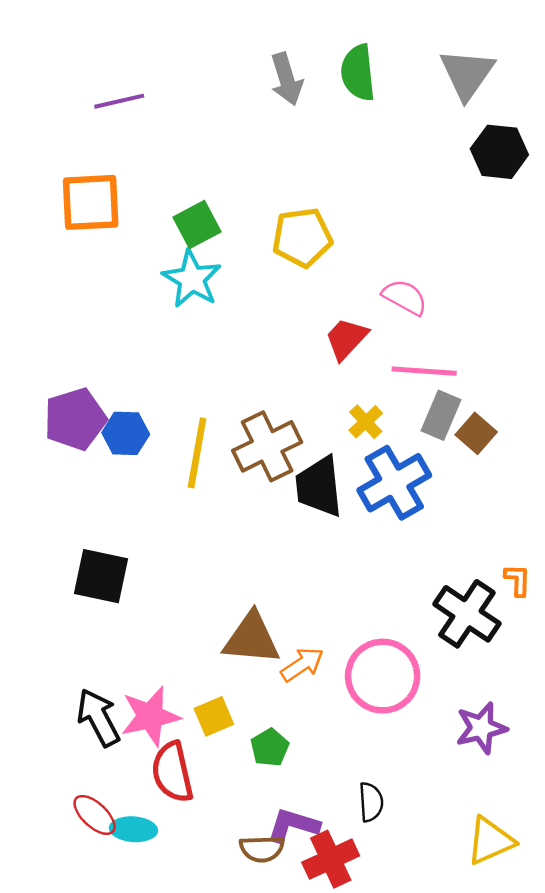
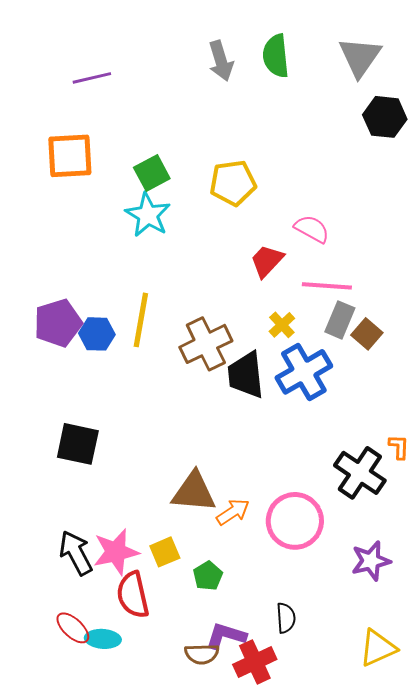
yellow line: (197, 453) -> (141, 320), moved

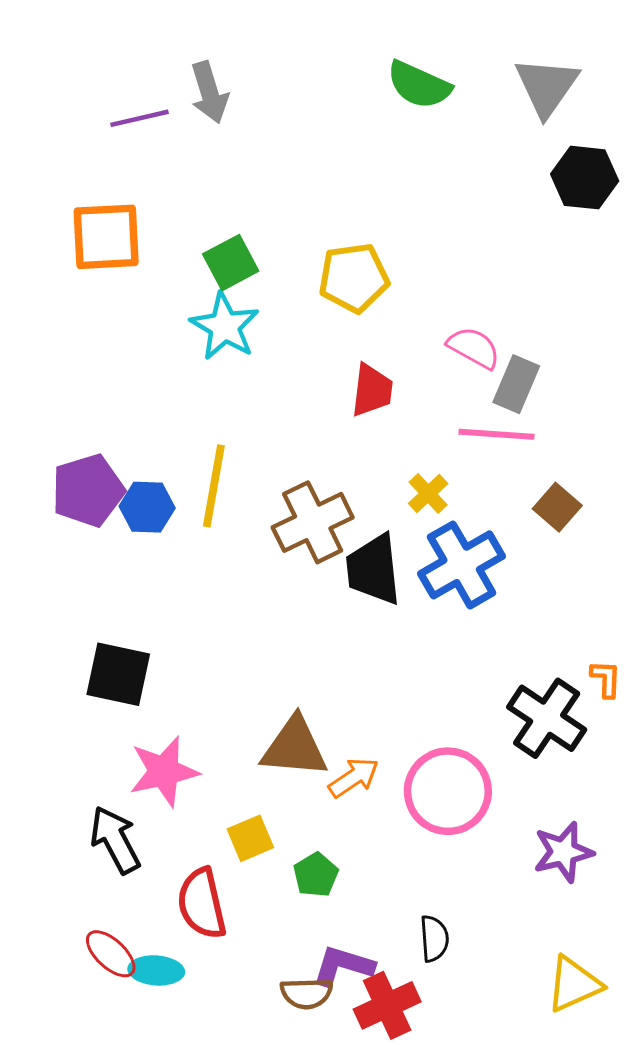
green semicircle: (276, 56) -> (419, 85), turned -60
gray arrow: (221, 61) -> (209, 92), moved
red trapezoid: (267, 261) -> (372, 390), moved, turned 144
gray rectangle: (340, 320) -> (516, 384), moved
pink star: (116, 552) -> (164, 771), moved

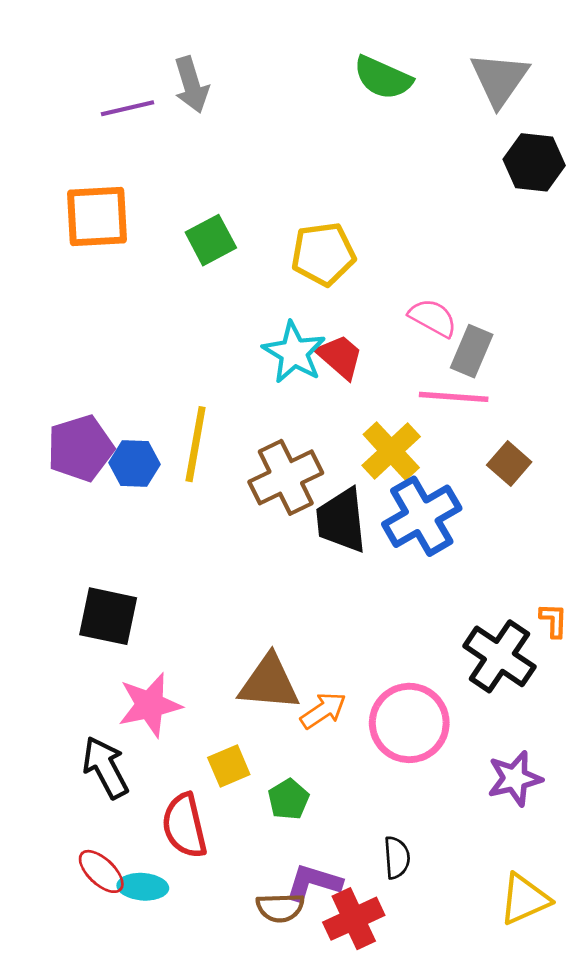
cyan star: (225, 326) -> (294, 352), moved
red trapezoid: (372, 390) -> (340, 357), turned -56
yellow cross: (428, 494) -> (391, 451), size x1.6

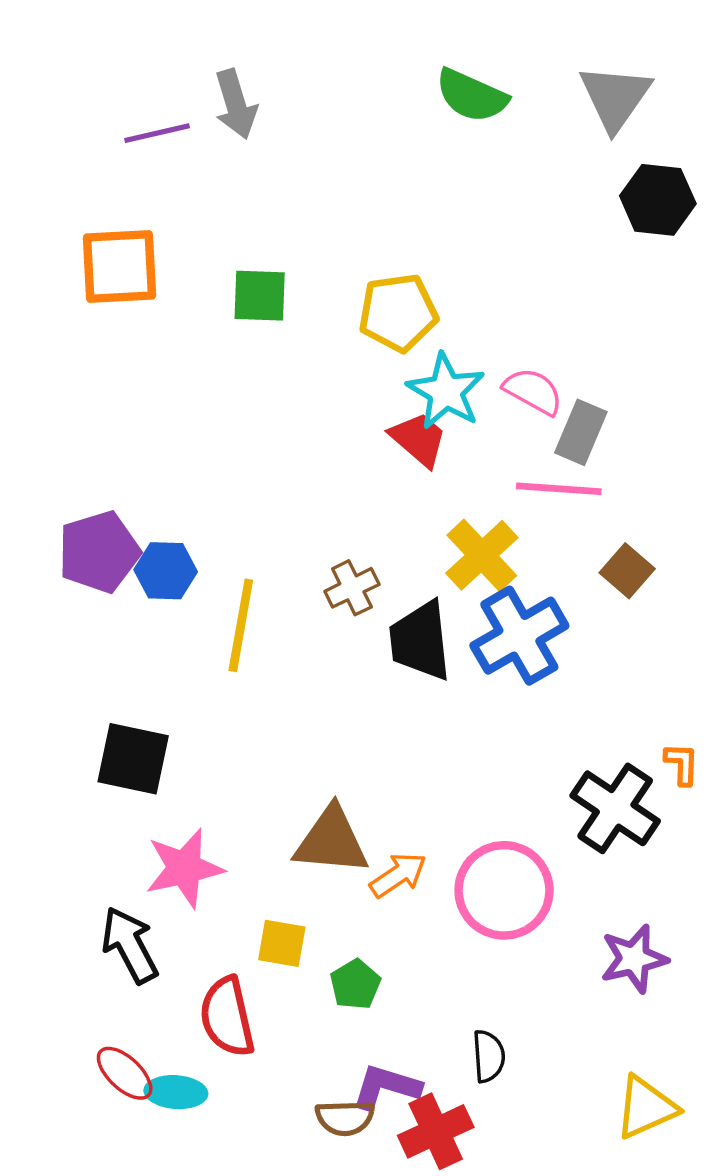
green square: (211, 240) -> (260, 296), turned 30
cyan star: (294, 352) -> (446, 391), moved
yellow line: (196, 444) -> (241, 625), moved
brown cross: (286, 477) -> (352, 588), size x0.6
yellow square: (229, 766) -> (282, 943), turned 33

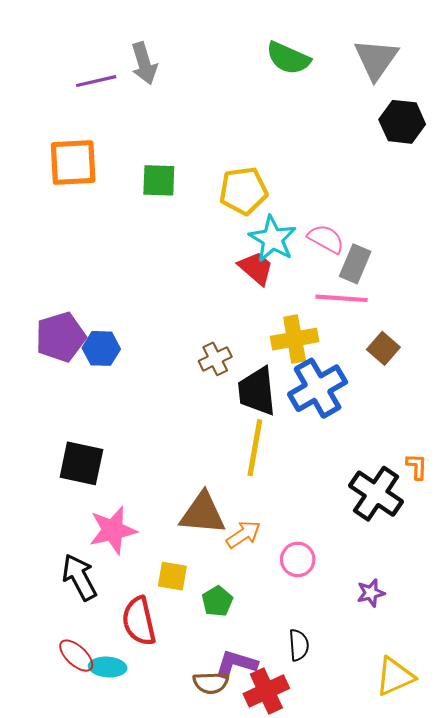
yellow cross: (482, 555) -> (295, 339), turned 33
yellow line: (241, 625) -> (255, 448), moved
pink circle: (504, 890) -> (298, 559), moved, size x0.6
purple star: (634, 959) -> (371, 593), moved, size x0.7

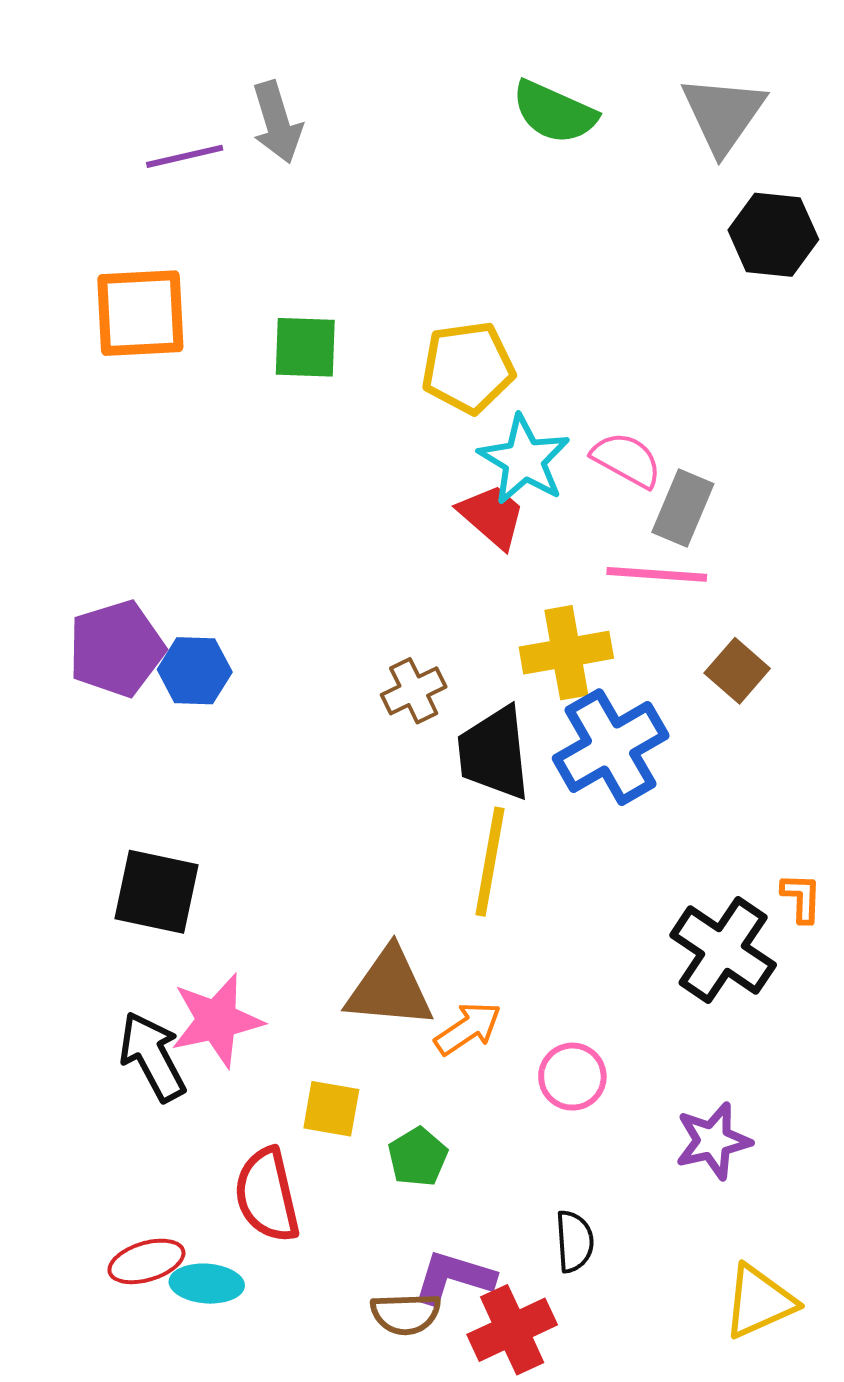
black arrow: (79, 577) -> (152, 1056), moved
purple star: (371, 593) -> (713, 1141), size x1.4
red ellipse: (76, 656) -> (146, 1261), turned -60

